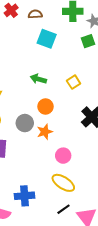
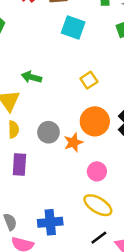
green arrow: (38, 79) -> (31, 77), moved
yellow square: (74, 82) -> (89, 80), moved
orange circle: (46, 106) -> (95, 121), moved, size x1.5

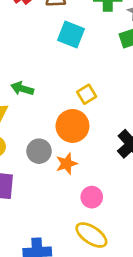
orange circle: (95, 121) -> (72, 126), moved

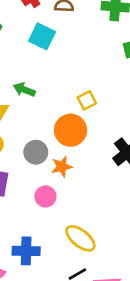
cyan square: (71, 35) -> (42, 36), moved
pink circle: (92, 197) -> (45, 196), moved

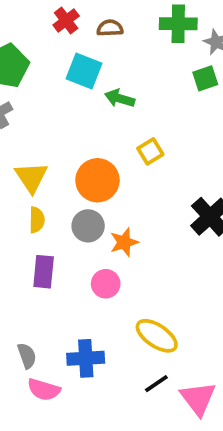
green arrow: (24, 90) -> (120, 98), moved
orange circle: (71, 130) -> (97, 180), moved

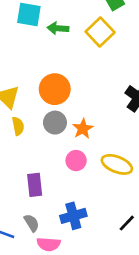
yellow square: (150, 151) -> (100, 32), moved, size x1.5
purple rectangle: (44, 272) -> (35, 185), moved
yellow ellipse: (157, 336) -> (117, 164), moved

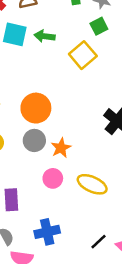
green arrow: (58, 28) -> (45, 36), moved

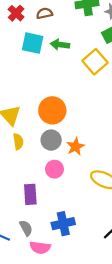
pink circle: (53, 178) -> (54, 169), moved

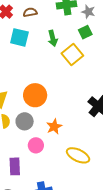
green arrow: (60, 45) -> (53, 38), moved, turned -112
gray circle: (51, 140) -> (25, 121), moved

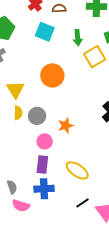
orange circle: (35, 95) -> (52, 75), moved
yellow ellipse: (78, 155) -> (77, 170), moved
purple rectangle: (15, 166) -> (42, 164), moved

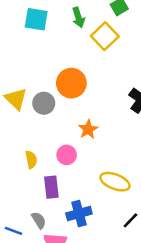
orange circle: (52, 75) -> (71, 83), moved
yellow semicircle: (18, 113) -> (31, 160), moved
gray circle: (37, 116) -> (44, 103), moved
purple rectangle: (42, 164) -> (51, 187), moved

